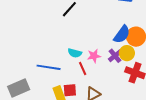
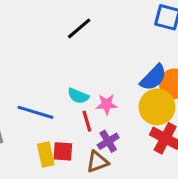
yellow circle: (127, 53) -> (157, 107), size x1.5
purple cross: (115, 56) -> (108, 141), moved

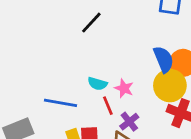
blue semicircle: (153, 77) -> (164, 59), turned -60
pink star: (107, 104) -> (124, 88), turned 30

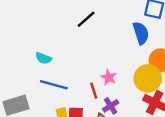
blue semicircle: (164, 59) -> (141, 33), moved
cyan semicircle: (97, 84) -> (44, 58), moved

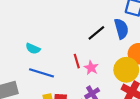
black line: (86, 19) -> (96, 33), moved
red line: (94, 91) -> (77, 61), moved

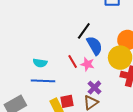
blue semicircle: (121, 29) -> (94, 46), moved
cyan semicircle: (33, 49) -> (40, 63), moved

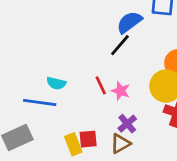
blue semicircle: (94, 46) -> (129, 22), moved, turned -102
blue line: (43, 81) -> (40, 102), moved

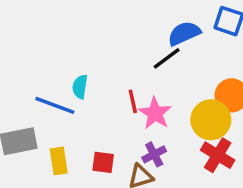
cyan semicircle: (56, 83) -> (80, 87), turned 72
pink star: (121, 91) -> (155, 113), size x1.4
yellow rectangle: (73, 144) -> (59, 161), moved

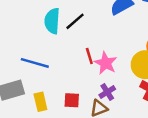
black line: (167, 58) -> (75, 21), moved
cyan semicircle: (80, 87) -> (52, 21), moved, size x1.5

